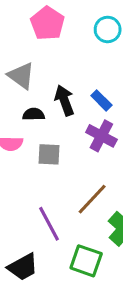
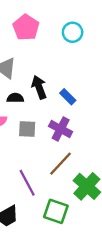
blue rectangle: (101, 100) -> (68, 97), moved
purple cross: (101, 136) -> (61, 129), moved

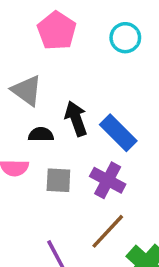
blue rectangle: (68, 97) -> (118, 133), size x1.5

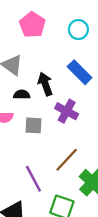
blue rectangle: (118, 133) -> (80, 72), moved
purple cross: (108, 180) -> (67, 111), moved

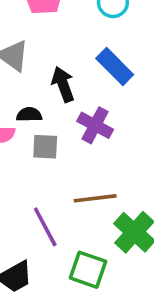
black semicircle: (22, 95) -> (29, 115), moved
brown line: (67, 160) -> (95, 198), turned 40

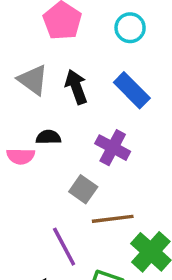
black arrow: (63, 84) -> (76, 87), moved
gray square: (45, 147) -> (83, 189), moved, turned 32

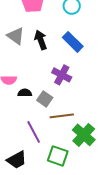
black semicircle: (48, 137) -> (25, 93), moved

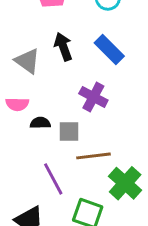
gray triangle: (16, 36) -> (27, 61), moved
gray square: (45, 99) -> (69, 131), turned -35

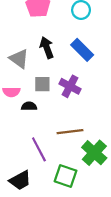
gray square: (69, 131) -> (42, 84), moved

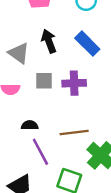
purple cross: (70, 86) -> (74, 83), turned -30
black semicircle: (29, 106) -> (30, 125), moved

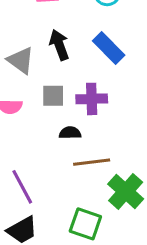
black semicircle: (30, 125) -> (70, 133), moved
purple line: (40, 152) -> (22, 187), moved

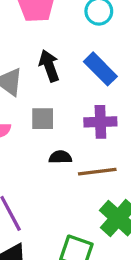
purple cross: (92, 99) -> (100, 122), moved
brown line: (92, 162) -> (97, 172), moved

